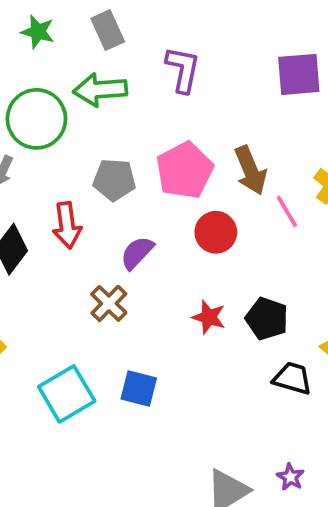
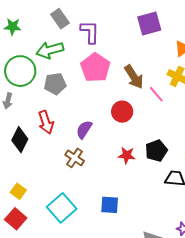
gray rectangle: (108, 30) -> (60, 19), moved
pink pentagon: (185, 170) -> (95, 68), moved
gray pentagon: (114, 180) -> (55, 84), moved
black pentagon: (267, 319) -> (156, 151), turned -30
blue square: (139, 389) -> (110, 205), moved

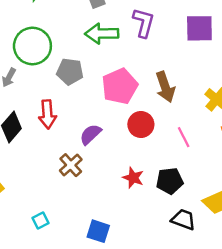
purple L-shape: (90, 32) -> (144, 23), moved
green arrow: (50, 50) -> (102, 34), moved
pink pentagon: (95, 68) -> (120, 86), moved
pink line: (156, 94) -> (184, 137), moved
cyan square: (62, 208) -> (41, 220), size x0.5

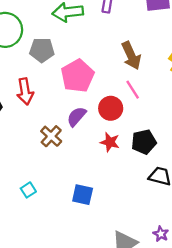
pink pentagon: (120, 86) -> (78, 76), moved
red circle: (141, 124) -> (111, 108), moved
purple semicircle: (90, 134) -> (77, 116), moved
pink line: (184, 137) -> (133, 90), moved

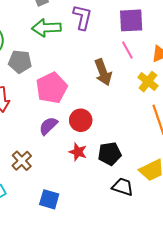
pink line: (133, 90) -> (127, 50), moved
brown cross: (51, 136) -> (22, 161), moved

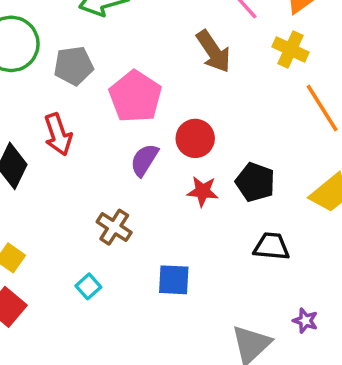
black pentagon: (110, 154) -> (255, 182), turned -30
black trapezoid: (123, 187) -> (271, 246), moved

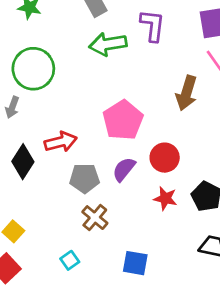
brown arrow: (214, 51) -> (187, 93), turned 44
gray pentagon: (74, 66) -> (85, 178), moved
red arrow: (58, 134) -> (61, 142), turned -92

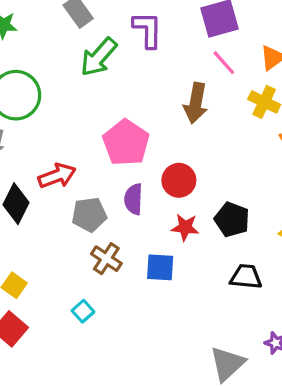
green arrow: (108, 44) -> (99, 57), turned -33
purple semicircle: (124, 169) -> (134, 199), turned -30
blue square: (135, 263) -> (160, 267), moved

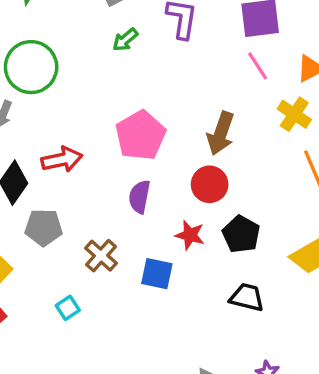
green arrow: (99, 57) -> (125, 40), size x0.6
brown arrow: (196, 103) -> (221, 133), moved
red circle: (179, 180) -> (210, 184), moved
gray pentagon: (89, 215) -> (44, 227), moved

